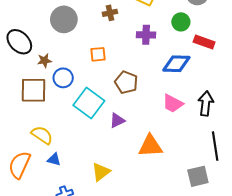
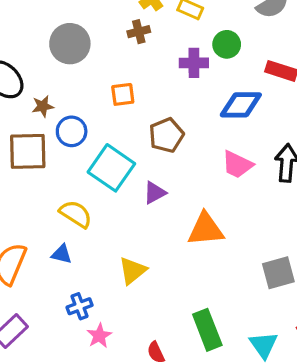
green circle: (181, 22) -> (227, 44), moved
brown pentagon: (126, 82) -> (166, 135), turned 30
yellow semicircle: (42, 135) -> (76, 214), moved

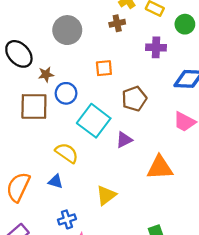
green circle: (227, 44) -> (185, 24), moved

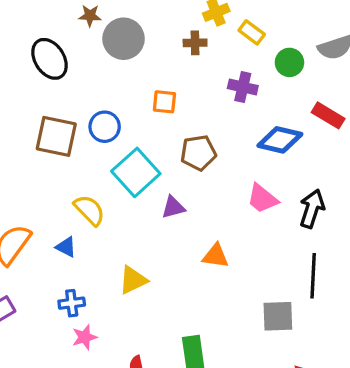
brown star: (46, 74) -> (90, 16), moved
orange triangle: (160, 168) -> (216, 256), size x0.7

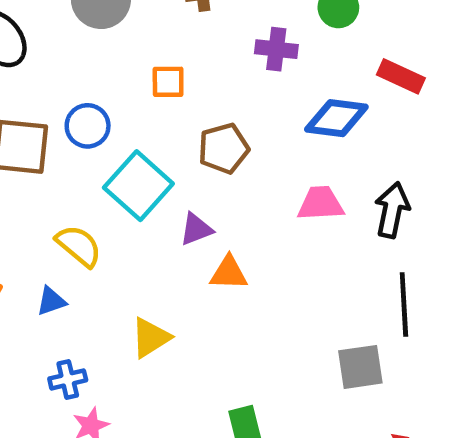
pink trapezoid: (262, 199) -> (321, 203), turned 144
blue triangle: (66, 247) -> (51, 301), turned -40
orange triangle: (216, 256) -> (229, 273), moved

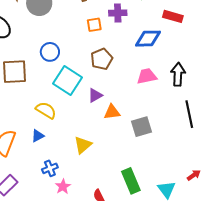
orange square: (168, 82) -> (94, 25), moved
blue circle: (88, 126) -> (50, 52), moved
gray square: (360, 367) -> (142, 127), moved

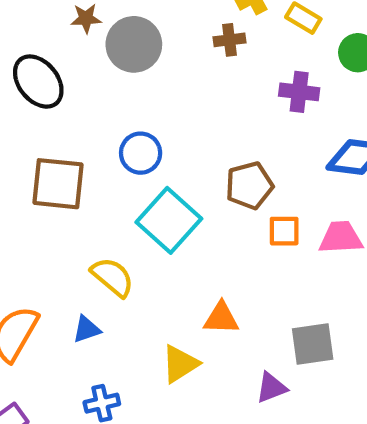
orange square: (94, 25) -> (284, 231), moved
purple triangle: (95, 95) -> (271, 388), moved
orange triangle: (112, 112) -> (221, 318), moved

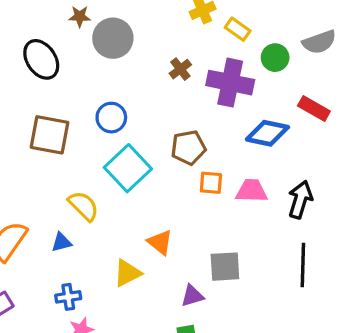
brown cross: (229, 40) -> (180, 69), moved, turned -35
purple cross: (299, 92) -> (230, 83), size x1.6
orange triangle: (221, 318) -> (160, 242), turned 32

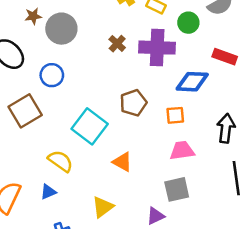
blue circle: (111, 118) -> (52, 75), moved
brown square: (49, 135) -> (25, 111), turned -32
orange square: (211, 183) -> (175, 115), moved
pink trapezoid: (252, 191) -> (182, 151), moved
orange triangle: (160, 242) -> (122, 162), moved

